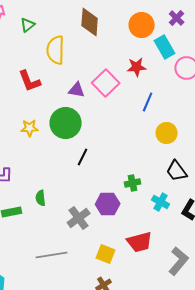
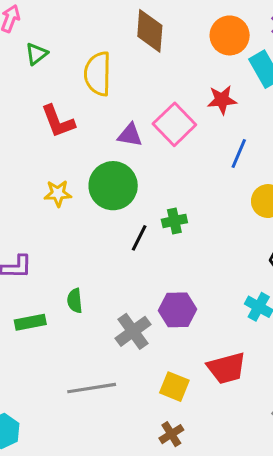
green triangle: (28, 25) -> (36, 54), moved
green cross: (133, 183) -> (174, 221), moved

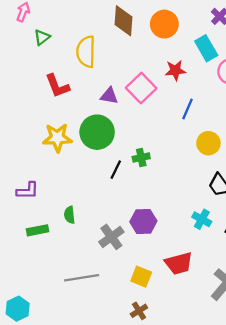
orange circle: (230, 35) -> (164, 24), moved
yellow star: (58, 193) -> (57, 138), size x1.5

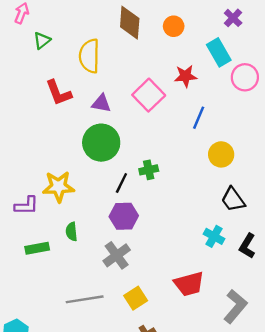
orange circle: (164, 24) -> (174, 26), size x0.7
purple triangle: (109, 96) -> (101, 103), moved
yellow star: (57, 138) -> (58, 187), moved
purple hexagon: (143, 221) -> (124, 216), moved
yellow square: (141, 277) -> (136, 298), moved, turned 35

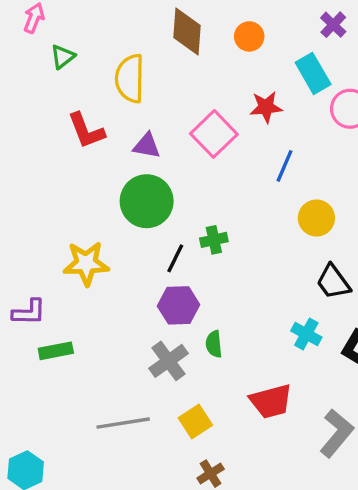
purple L-shape: (26, 206) -> (29, 312), moved
green semicircle: (72, 232) -> (214, 344), moved

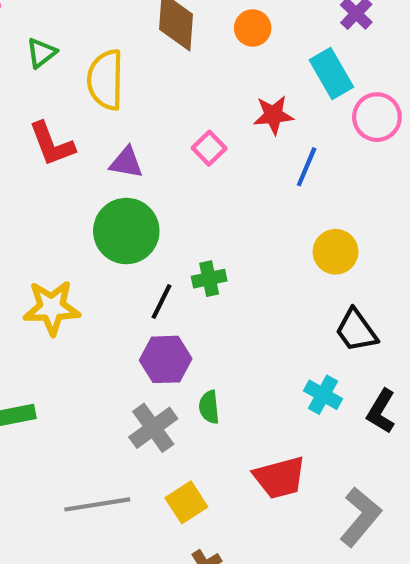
green triangle: (63, 57) -> (41, 53), moved
pink square: (214, 134) -> (209, 148), size x0.6
blue line: (284, 166) -> (307, 167), moved

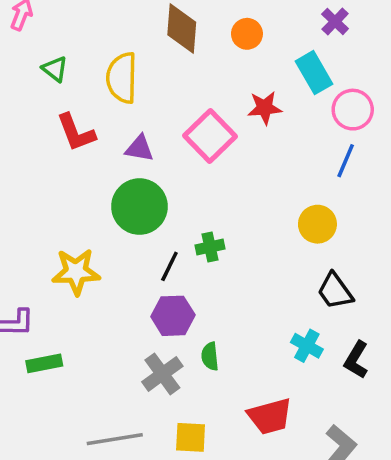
green triangle: (41, 53) -> (55, 69), moved, turned -44
pink square: (209, 148) -> (210, 136), size x1.8
blue line: (307, 167) -> (346, 161), moved
yellow square: (186, 502) -> (191, 437), turned 36

